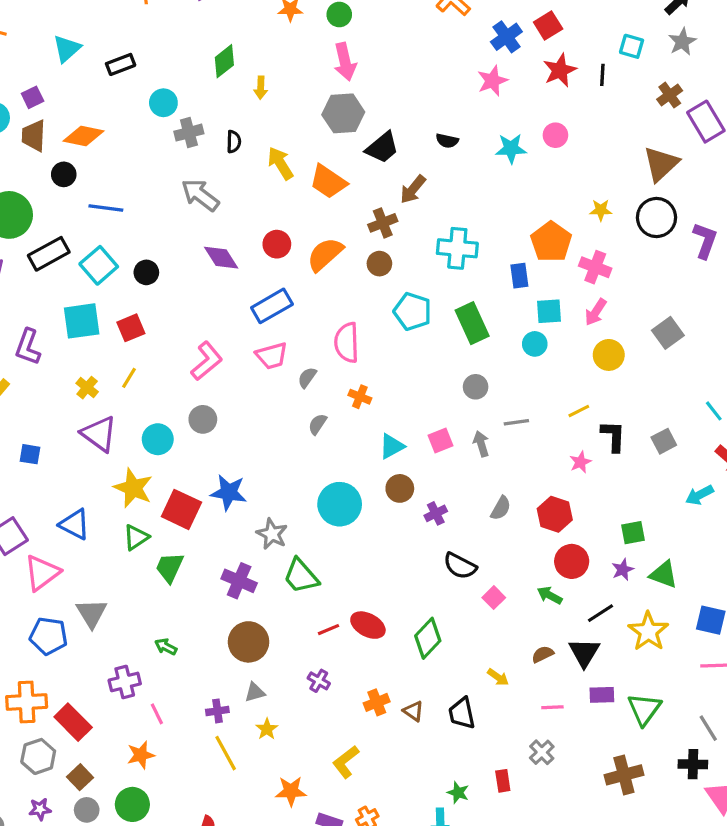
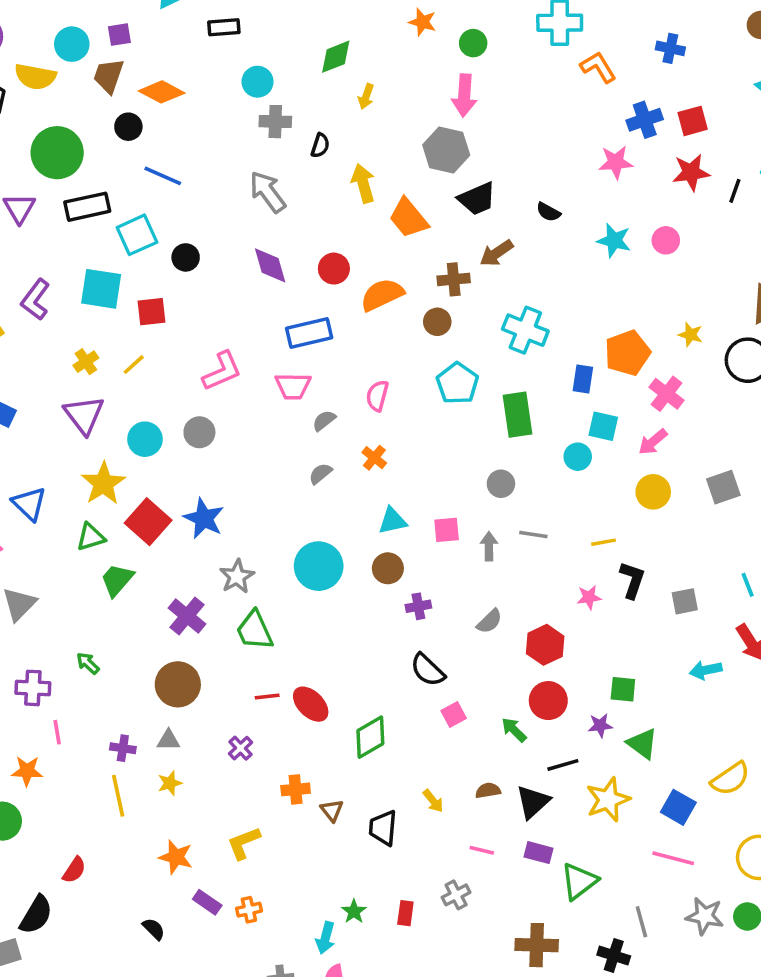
pink semicircle: (347, 343) -> (377, 396), size x0.7

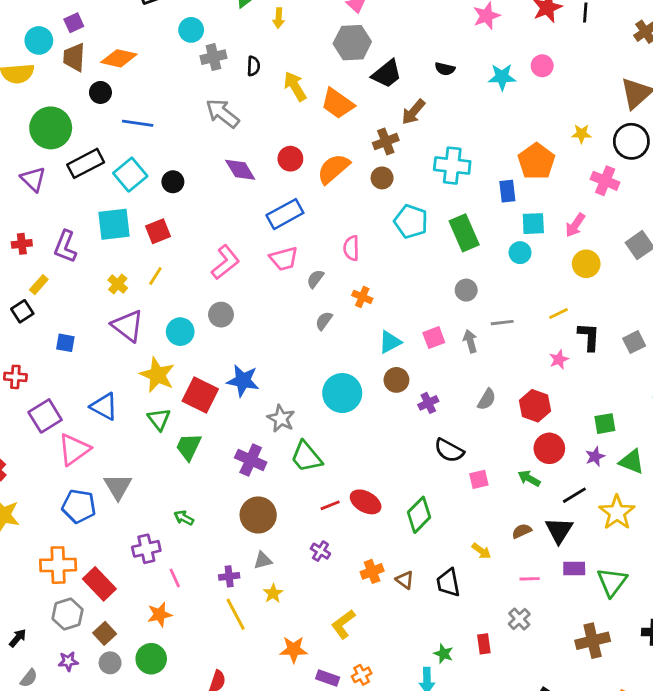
pink cross: (666, 394) -> (605, 181), moved
green triangle: (91, 537) -> (159, 419), turned -35
pink square: (454, 715) -> (479, 479), turned 30

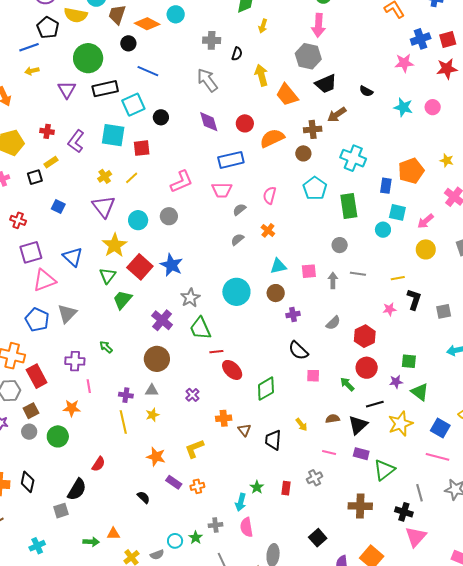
cyan circle: (191, 30) -> (176, 14), moved
red line: (330, 505) -> (216, 352), moved

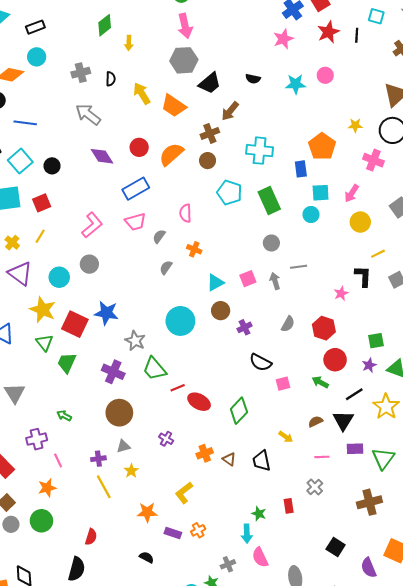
yellow line: (398, 278) -> (378, 254), moved

